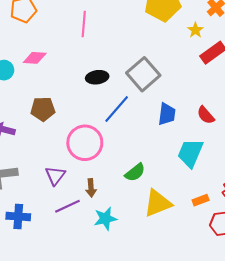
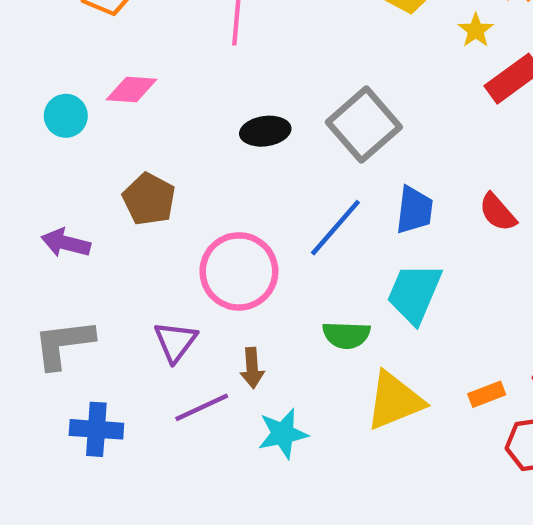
brown pentagon: (43, 109) -> (149, 199), turned 30
blue line: (117, 109) -> (335, 228), moved
cyan trapezoid: (190, 153) -> (414, 293), moved
green semicircle: (135, 172) -> (346, 335), turned 40

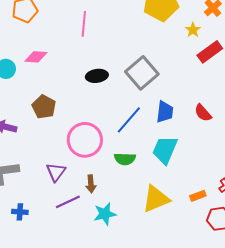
green semicircle: (346, 335) -> (125, 159), moved
blue cross: (96, 429) -> (20, 212), size x0.7

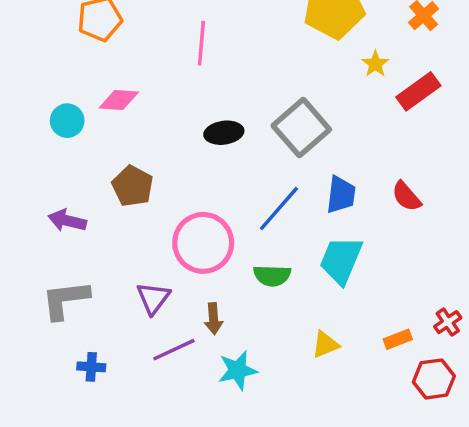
yellow star: (193, 30) -> (375, 64), moved
yellow triangle: (156, 199) -> (325, 344), size x0.6

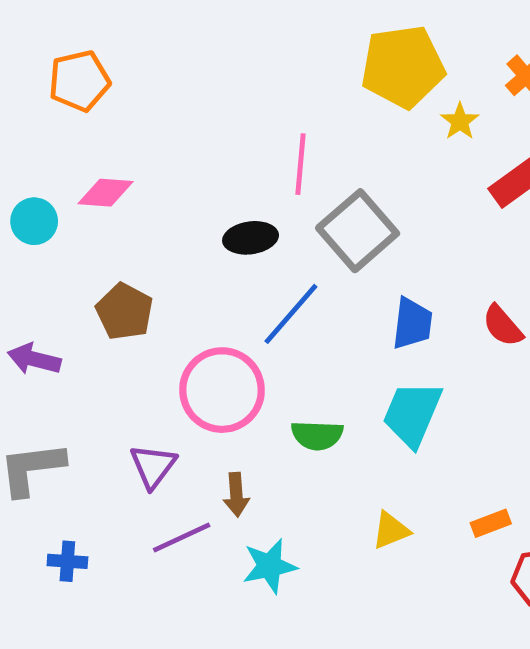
pink line: (201, 43) -> (300, 164), moved
yellow star: (375, 64) -> (460, 121), moved
blue line: (279, 208) -> (291, 314), moved

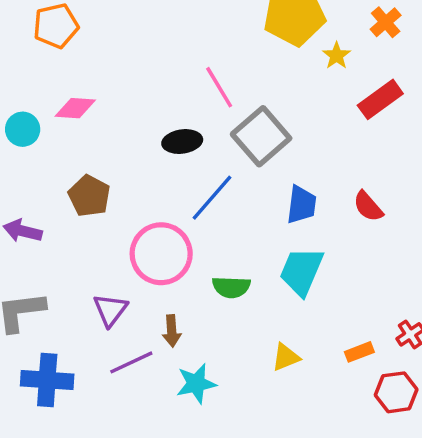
pink line: (300, 164) -> (219, 87), turned -36
blue cross: (67, 561) -> (47, 380), size x1.8

